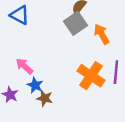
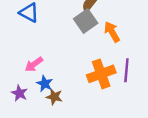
pink arrow: (24, 66) -> (34, 64), turned -78
orange cross: (91, 76) -> (101, 74), turned 36

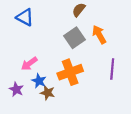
gray square: (86, 21) -> (74, 38), moved
orange cross: (101, 74) -> (70, 72), moved

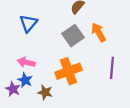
blue triangle: (25, 17) -> (28, 23), moved, turned 42
pink arrow: (29, 64) -> (26, 62), turned 49
blue star: (39, 81) -> (25, 80), moved

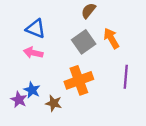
blue triangle: (28, 23) -> (36, 29), turned -48
pink arrow: (26, 62) -> (33, 53), moved

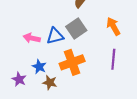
blue triangle: (36, 29) -> (55, 36), moved, turned -36
orange arrow: (111, 38) -> (113, 26), moved
blue star: (32, 90) -> (39, 67), moved

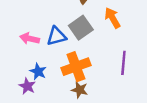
orange arrow: (113, 26) -> (112, 18), moved
purple star: (19, 79) -> (27, 86), moved
brown star: (50, 83) -> (80, 90), moved

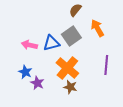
orange cross: (76, 67) -> (67, 68), turned -30
blue star: (38, 71) -> (25, 72), moved
purple star: (27, 86) -> (37, 83), moved

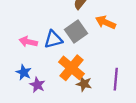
orange arrow: (97, 28) -> (106, 22), turned -36
purple line: (106, 65) -> (116, 79), moved
brown star: (70, 87) -> (84, 84), moved

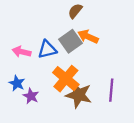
orange arrow: (106, 22) -> (88, 37), moved
brown star: (84, 84) -> (79, 95), size x1.6

